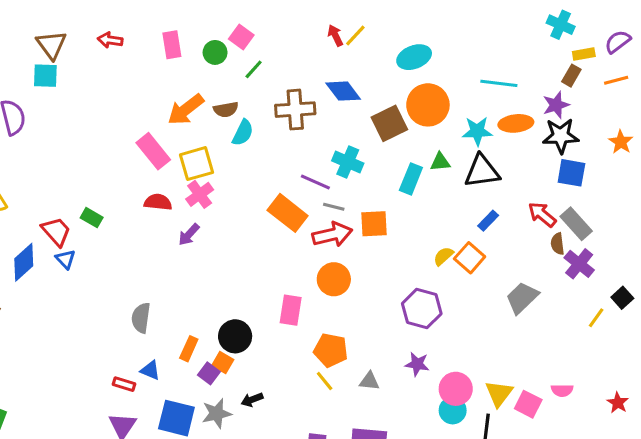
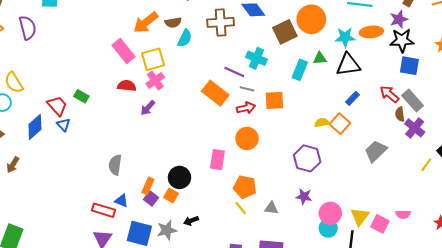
red arrow: (332, 235) -> (246, 108), size x0.7
yellow semicircle: (443, 256) -> (322, 123), turned 32
purple square: (209, 373) -> (151, 199), moved
red rectangle: (124, 384) -> (104, 210), size x1.5

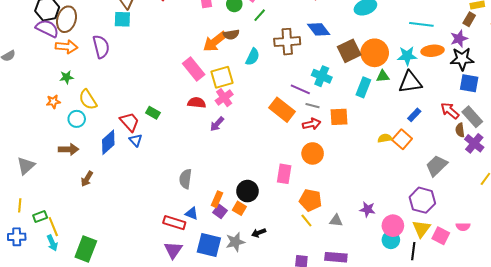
orange circle: (311, 19) -> (375, 53), moved
brown semicircle: (173, 22) -> (231, 34), moved
purple hexagon: (307, 158) -> (422, 200), moved

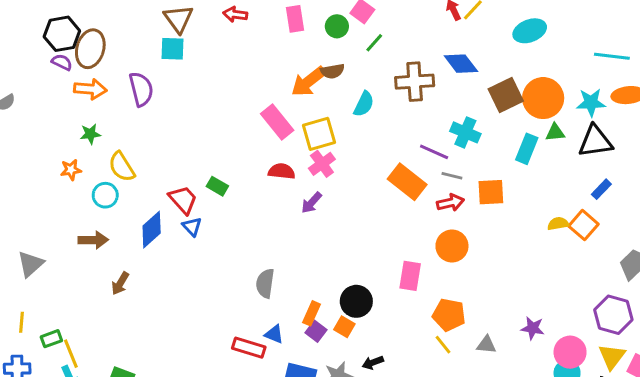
purple semicircle: (47, 28) -> (62, 62), size x0.6

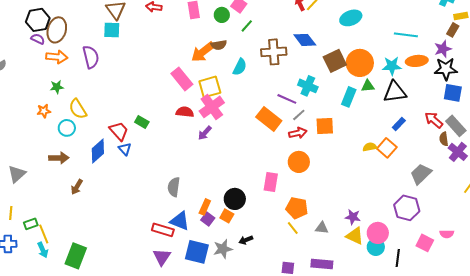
pink cross: (322, 164) -> (212, 107), size x1.4
gray line: (452, 176) -> (299, 115), turned -56
blue triangle: (274, 334) -> (180, 221), size x1.5
yellow triangle: (612, 357) -> (355, 236), moved, turned -42

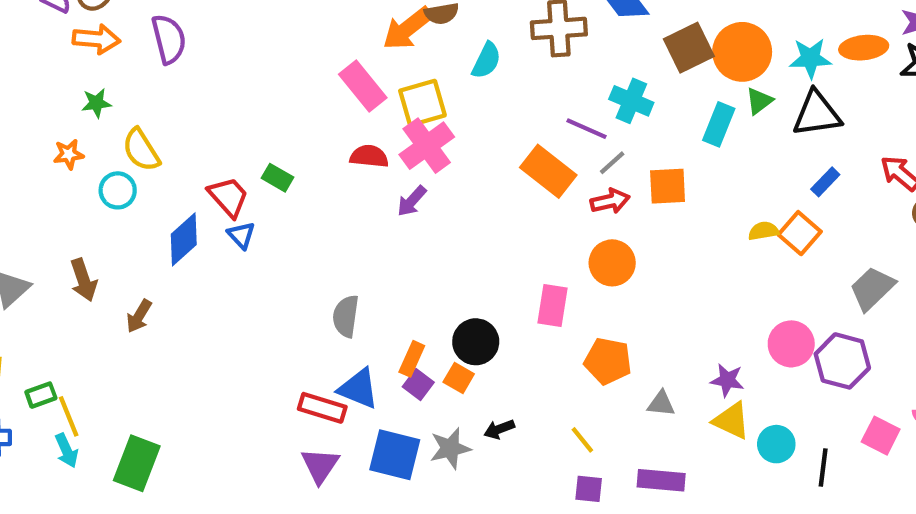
green triangle: (368, 86) -> (759, 101), turned -32
brown arrow: (59, 158) -> (84, 280), moved, turned 72
yellow line: (293, 228) -> (582, 440), moved
pink circle: (378, 233) -> (791, 344), moved

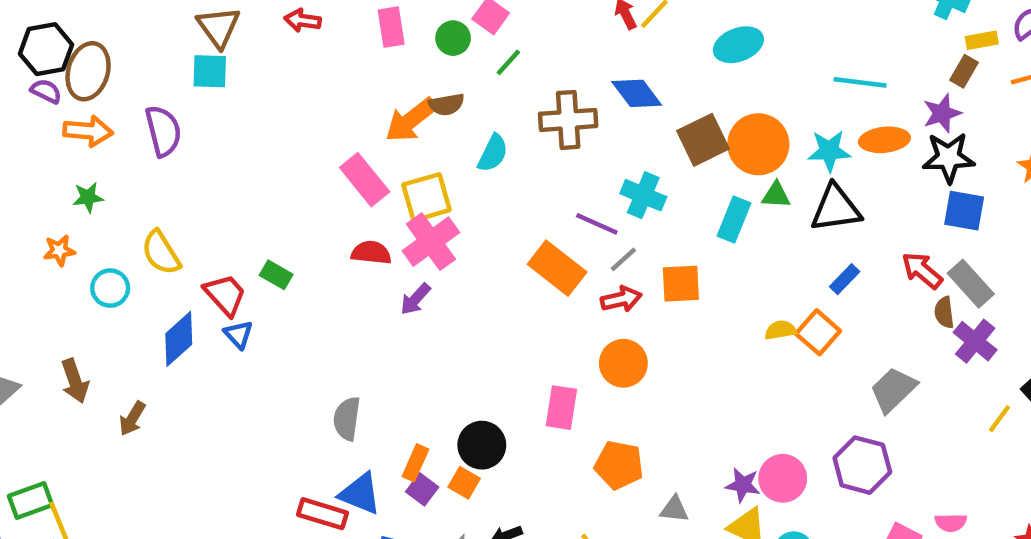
green triangle: (759, 101) -> (776, 195), turned 40
yellow semicircle: (141, 150) -> (161, 253), moved
pink circle: (791, 344) -> (783, 478), moved
green rectangle: (41, 395) -> (31, 500), size x1.4

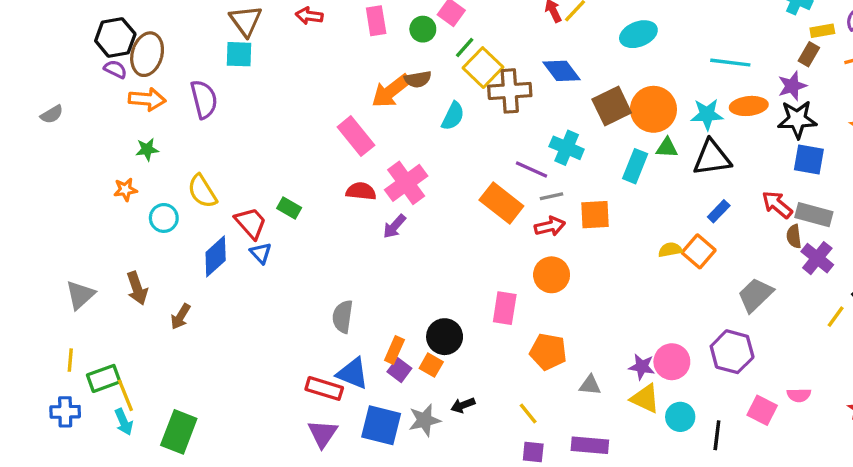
yellow square: (427, 197) -> (483, 68), moved, turned -30
gray line: (623, 259) -> (552, 196), turned 30
gray rectangle: (971, 284) -> (814, 215), turned -33

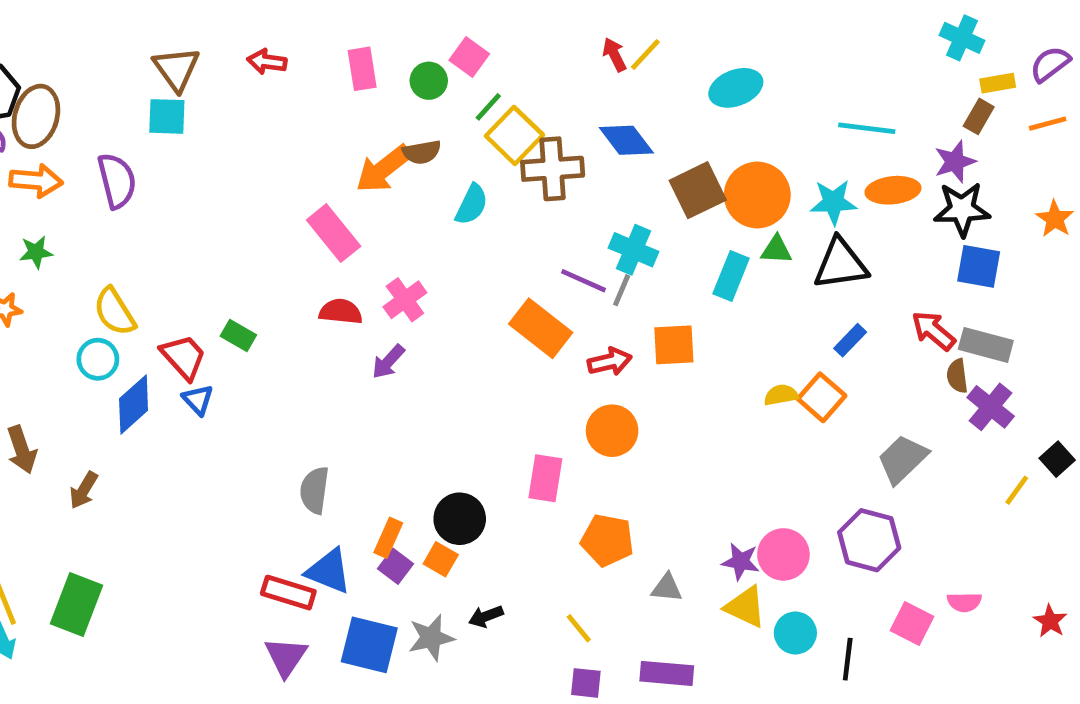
pink cross: (406, 183) -> (405, 300), size x0.7
gray line: (552, 196) -> (622, 290), moved, turned -55
cyan circle: (164, 218) -> (98, 359), moved
green rectangle: (179, 432) -> (76, 604), moved

